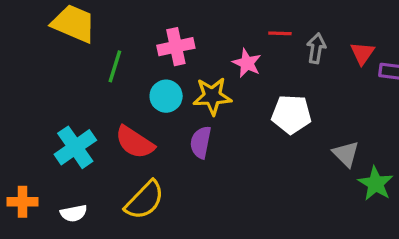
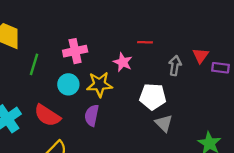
gray arrow: (316, 48) -> (175, 66), moved
gray triangle: (346, 154) -> (164, 123), moved

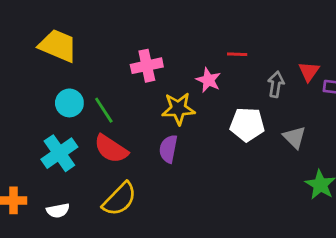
green line: (34, 64) -> (104, 110), moved, turned -50
cyan circle: (68, 84) -> (69, 103), moved
gray triangle: (164, 123) -> (294, 137), moved

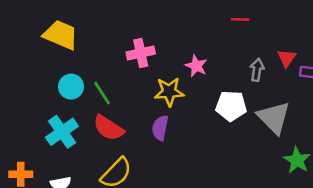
red line: (237, 54) -> (240, 19), moved
gray triangle: (294, 137) -> (274, 118), size x1.6

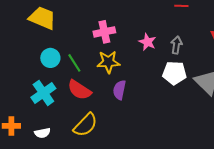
gray arrow: (257, 70) -> (176, 45), moved
yellow star: (169, 92) -> (108, 62), moved

